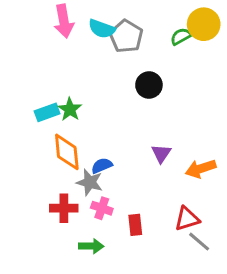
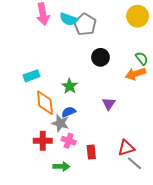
green semicircle: (181, 36) -> (142, 58), moved, turned 80
green star: (70, 109) -> (70, 86), moved
orange arrow: (201, 169) -> (135, 74), moved

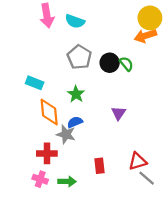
gray pentagon: (85, 24) -> (79, 57), moved
green semicircle: (142, 58) -> (126, 64), moved
orange arrow: (135, 74) -> (145, 36), moved
cyan rectangle: (32, 76) -> (35, 83), turned 42
pink cross: (69, 141) -> (40, 179), moved

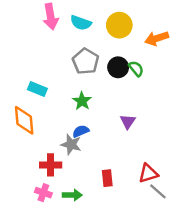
yellow circle: (150, 18) -> (119, 25), moved
orange diamond: (49, 112) -> (24, 120), moved

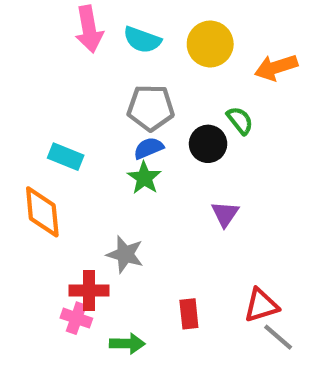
gray pentagon: (86, 61) -> (151, 108), turned -30
black circle: (118, 67) -> (208, 144), moved
blue semicircle: (81, 131) -> (149, 148), moved
pink cross: (43, 193) -> (76, 318), moved

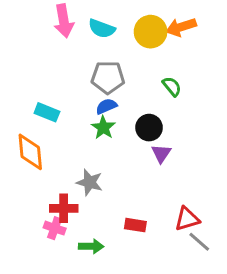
orange arrow: (276, 67) -> (181, 27), moved
black circle: (208, 144) -> (149, 128), moved
red rectangle: (189, 314) -> (135, 225), turned -75

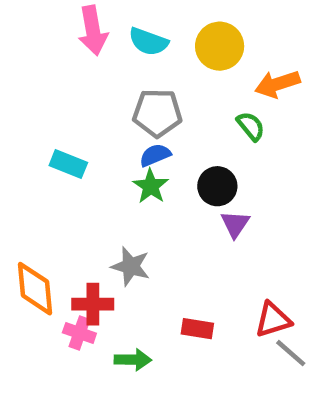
orange arrow: (181, 27) -> (277, 84), moved
orange diamond: (30, 152) -> (35, 289), moved

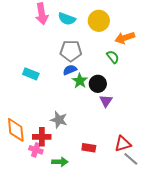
green star: (151, 186) -> (80, 81), moved

